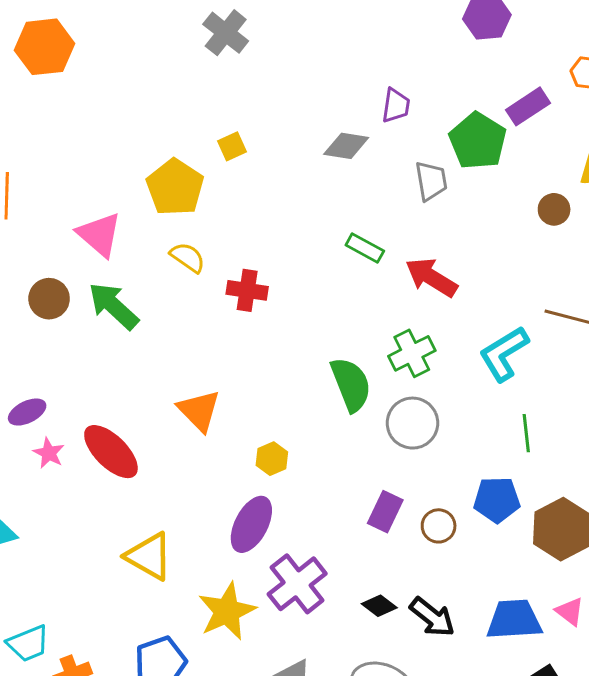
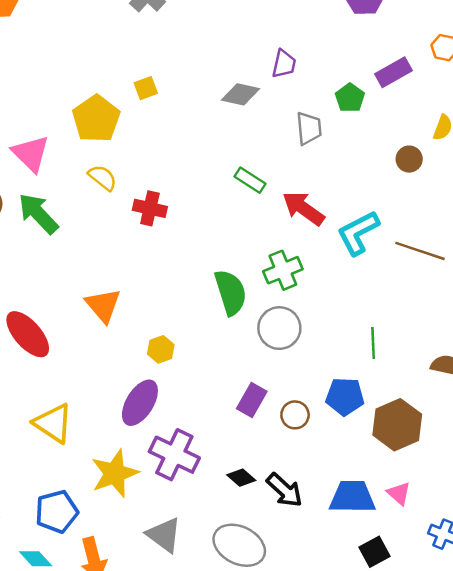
green pentagon: (478, 141) -> (350, 98), size x0.6
cyan L-shape: (504, 354) -> (358, 233), moved
purple cross: (297, 584) -> (174, 455), turned -30

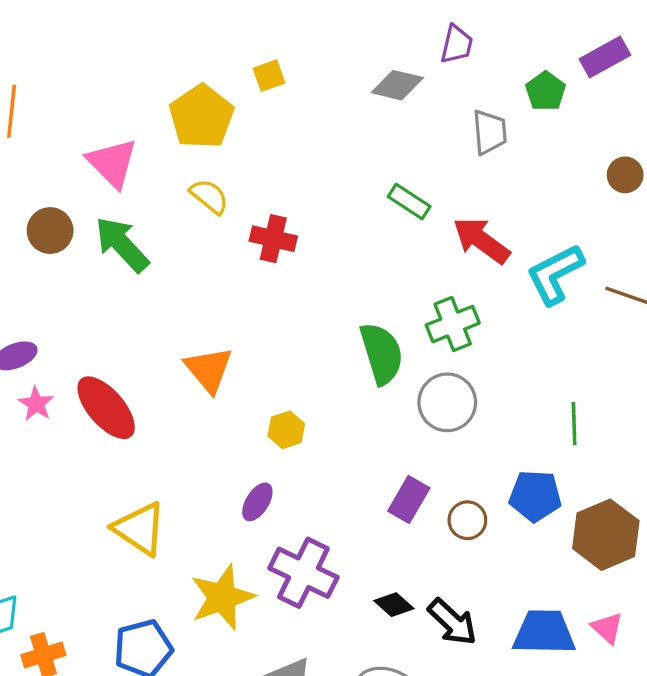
purple ellipse: (140, 403) -> (257, 502), size x0.6

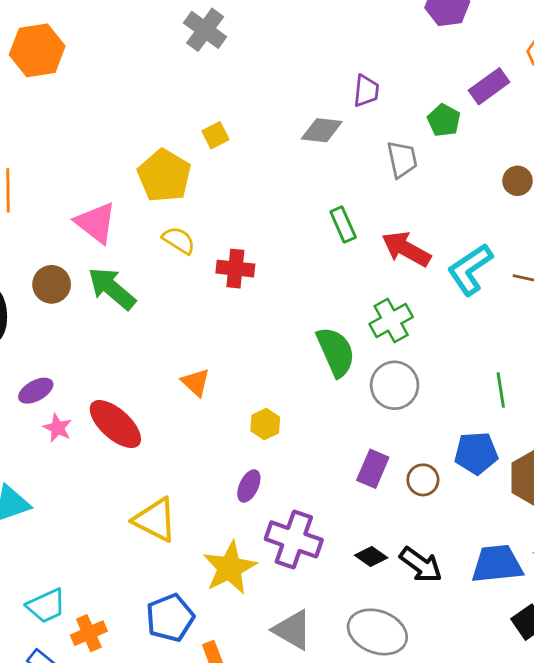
green rectangle: (409, 202) -> (343, 224), turned 40
orange triangle: (209, 369) -> (196, 382), size x0.7

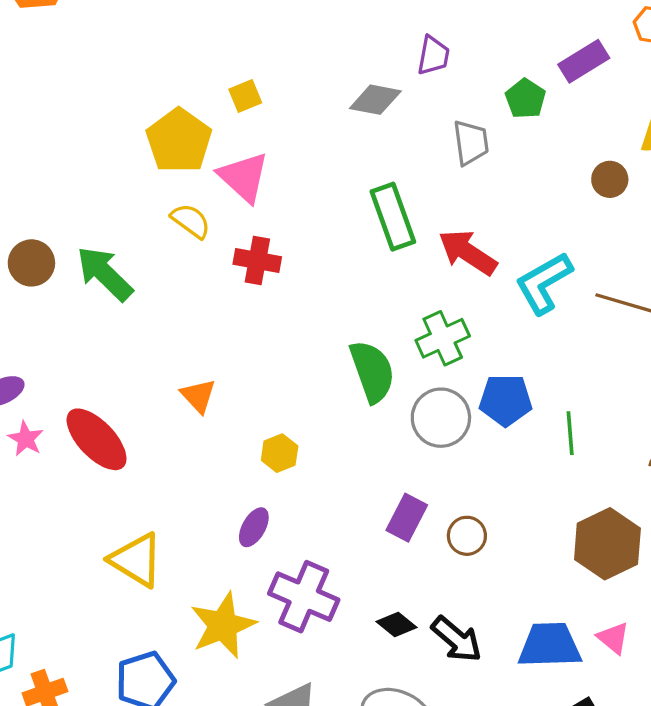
pink triangle: (96, 223) -> (244, 177), moved
green rectangle: (343, 224) -> (393, 217), size x1.5
blue pentagon: (476, 453) -> (506, 400), moved

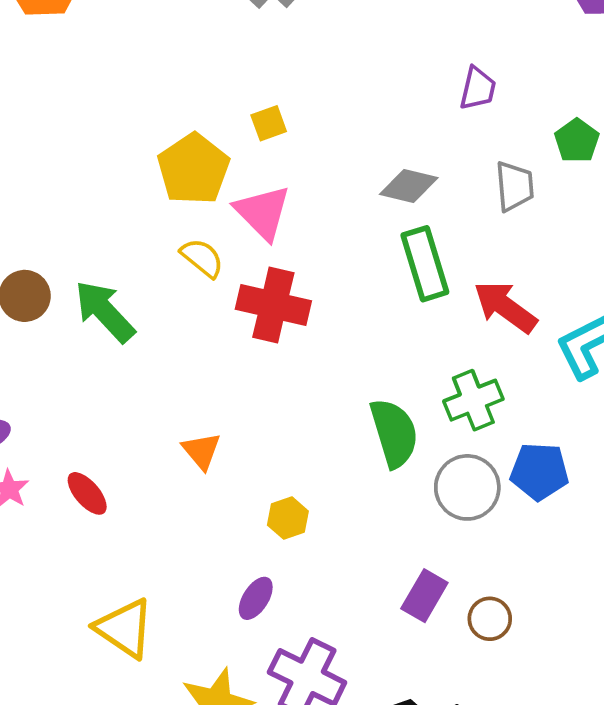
gray diamond: (375, 100) -> (409, 186), moved
red cross: (257, 261) -> (273, 305), size x1.4
red ellipse: (97, 439) -> (87, 493), size x0.6

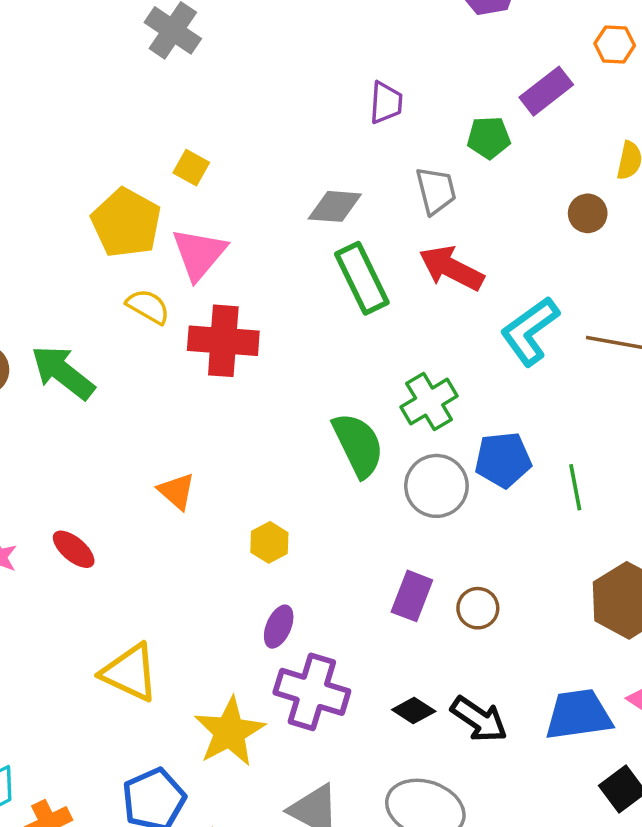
yellow square: (269, 123) -> (191, 168), turned -32
green pentagon: (577, 141) -> (489, 138), turned -30
pink triangle: (263, 212) -> (199, 254), turned 34
red arrow: (505, 307) -> (451, 268), moved
purple ellipse: (256, 598) -> (279, 627), moved

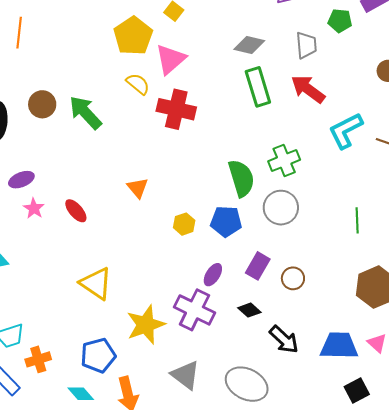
blue pentagon: (503, 460) -> (226, 221), moved
purple ellipse: (279, 627) -> (213, 275), moved
black diamond: (414, 711) -> (249, 310), moved

